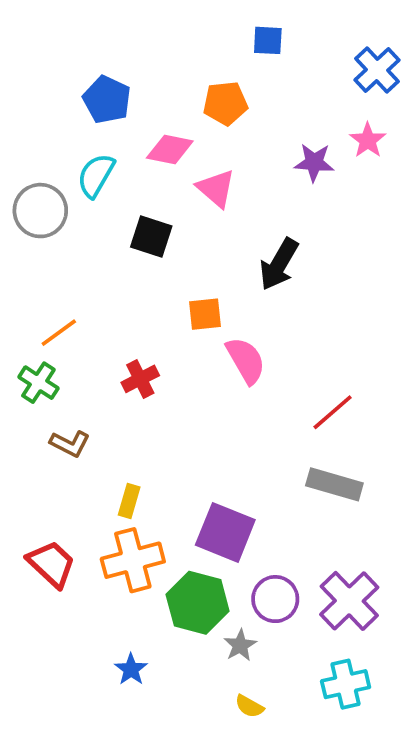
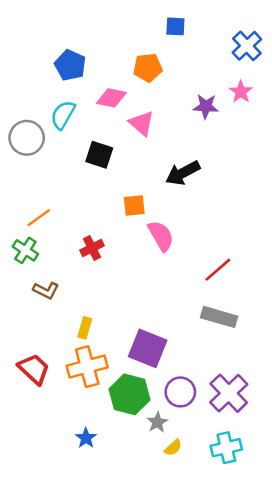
black arrow: (279, 264) -> (183, 173), turned 32
yellow semicircle: (249, 706) -> (173, 448), moved, turned -72

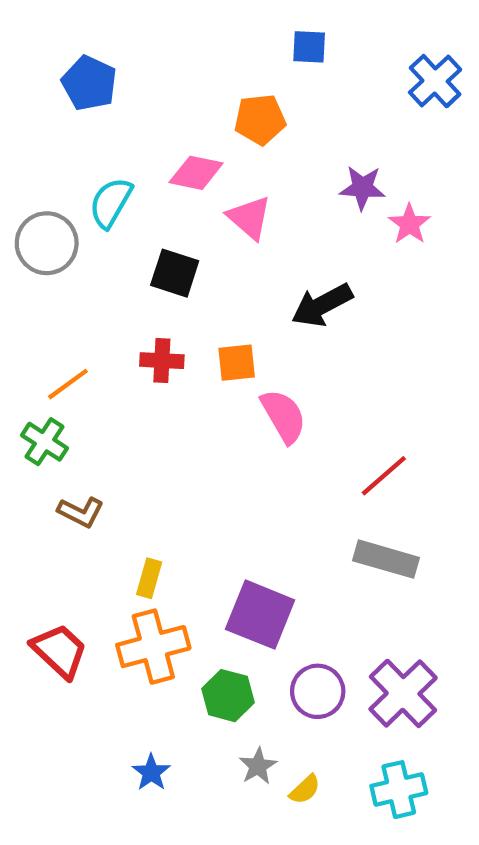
blue pentagon: (70, 65) -> (89, 83), moved
pink star: (241, 92) -> (409, 224), moved
red cross: (92, 248) -> (162, 361), moved, turned 30
green hexagon: (130, 394) -> (228, 696), size x0.7
gray star: (157, 422) -> (258, 766), moved

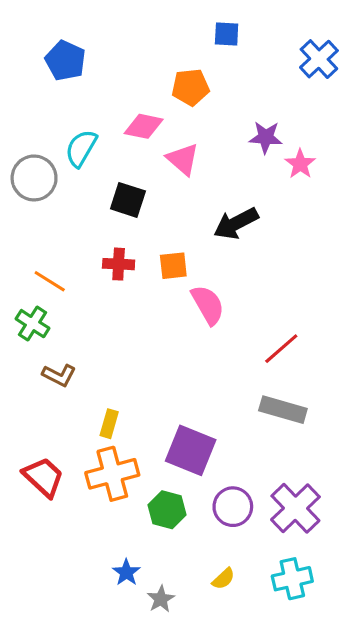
orange line: (68, 384) -> (50, 281), turned 68
gray star: (258, 766) -> (161, 599), moved
blue star: (151, 772) -> (126, 572), moved

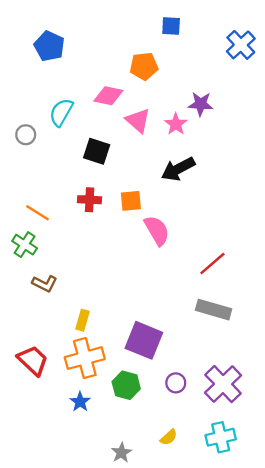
pink star: (300, 164) -> (176, 124), moved
gray circle: (34, 178) -> (26, 135), size x0.6
purple circle: (233, 507) -> (176, 383), size x0.7
blue star: (126, 572) -> (80, 402), moved

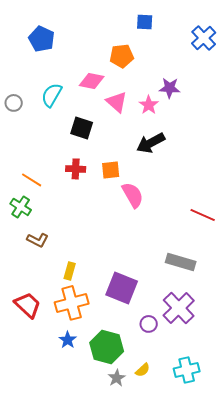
gray circle: (26, 135) -> (14, 103), moved
red line: (212, 264) -> (203, 215), moved, turned 65
purple cross: (223, 384) -> (179, 308), moved
green hexagon: (126, 385) -> (107, 347), moved, size x1.4
gray star: (121, 453) -> (117, 378), moved

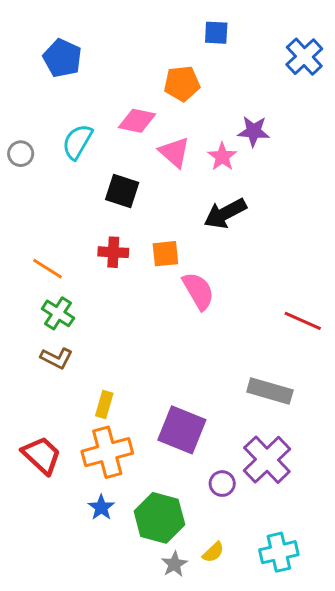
green cross: (21, 207) -> (58, 313), moved

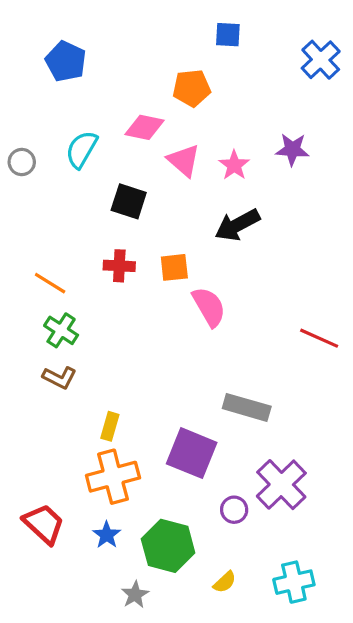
purple star: (254, 131) -> (292, 149), moved
gray rectangle: (270, 391) -> (247, 407), moved
red trapezoid: (42, 455) -> (44, 524), moved
gray star: (174, 564) -> (135, 595), moved

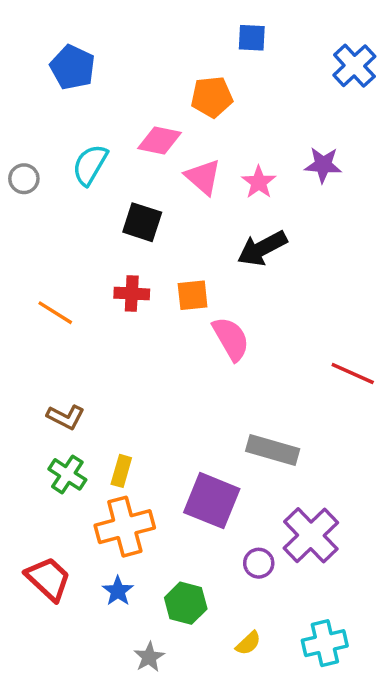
green cross: (61, 330) -> (67, 474), moved
green hexagon: (168, 546) -> (186, 603), size x0.7

